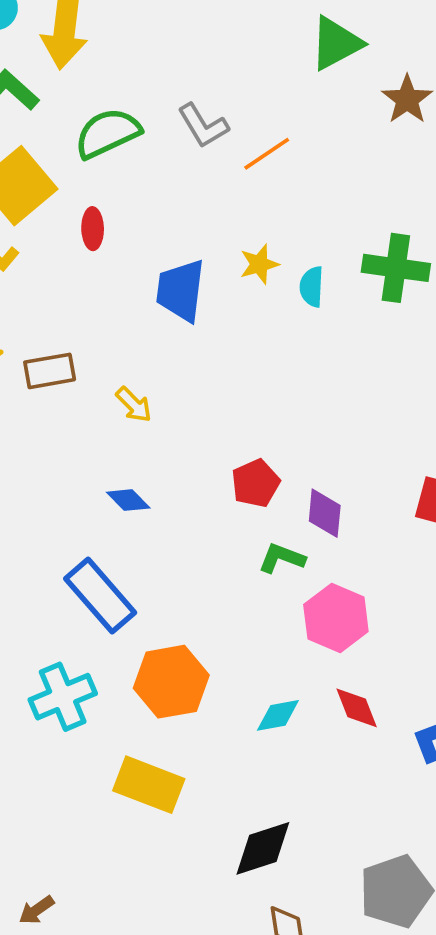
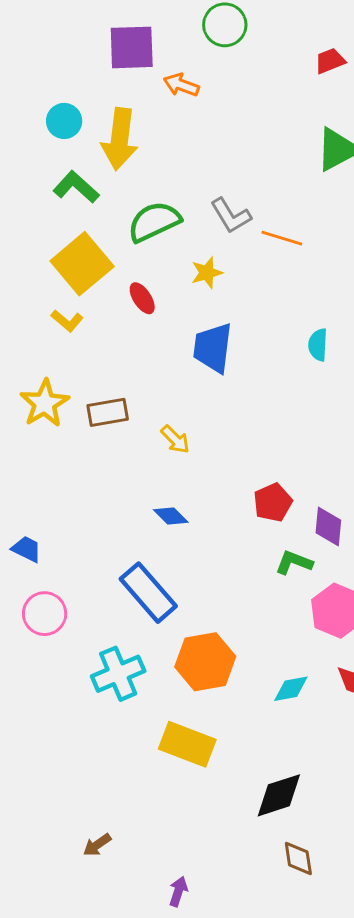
orange line: (267, 154) -> (282, 238), turned 51
red ellipse: (93, 229) -> (142, 298), turned -32
yellow star: (259, 264) -> (207, 273), moved

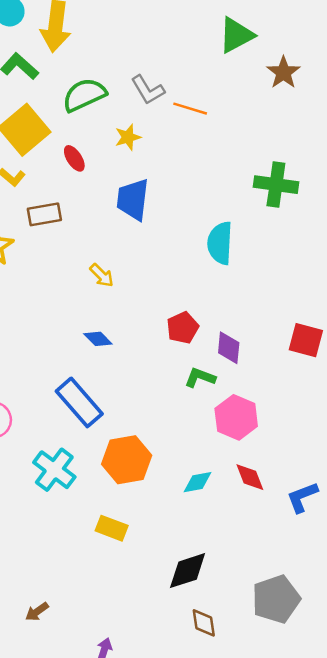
cyan semicircle: (318, 345) -> (220, 243), moved, size x1.6
brown rectangle: (108, 412) -> (44, 214), moved
cyan cross: (118, 674) -> (54, 470), turned -30
yellow rectangle: (187, 744) -> (112, 528), size x0.7

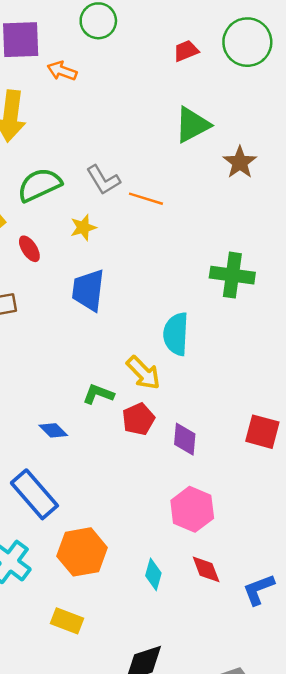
yellow arrow: (102, 275) -> (143, 373), moved, size x1.4
green L-shape: (200, 378) -> (98, 394), moved
cyan diamond: (198, 482) -> (153, 574), turned -64

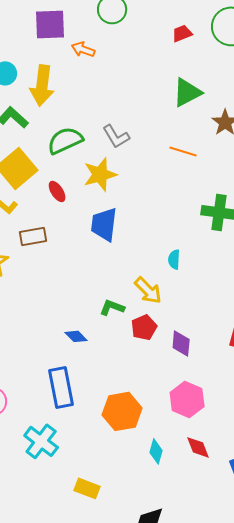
orange line: (146, 199) -> (183, 151), moved
yellow star: (83, 227) -> (100, 174), size x1.6
cyan semicircle: (176, 334) -> (174, 259), size x0.6
blue rectangle: (34, 494) -> (61, 387), turned 30
orange hexagon: (82, 552) -> (122, 411), moved

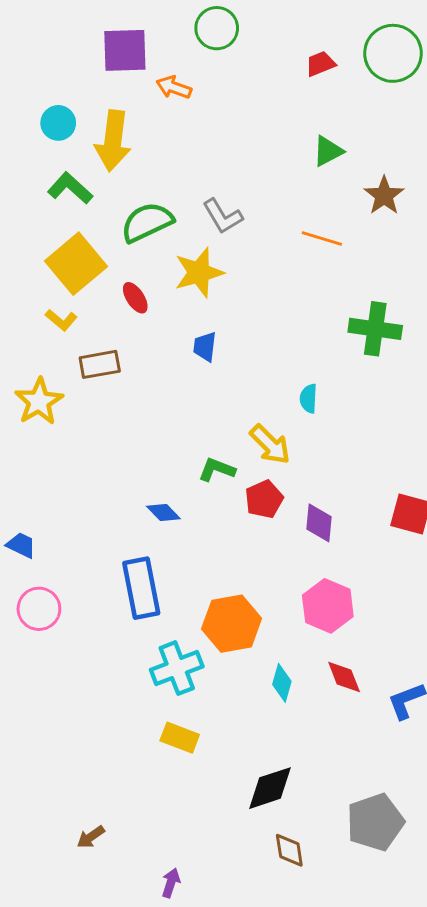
green triangle: (187, 92) -> (328, 151), size x0.7
blue trapezoid: (104, 224) -> (205, 347), size x0.6
cyan cross: (41, 441) -> (177, 668), moved, turned 32

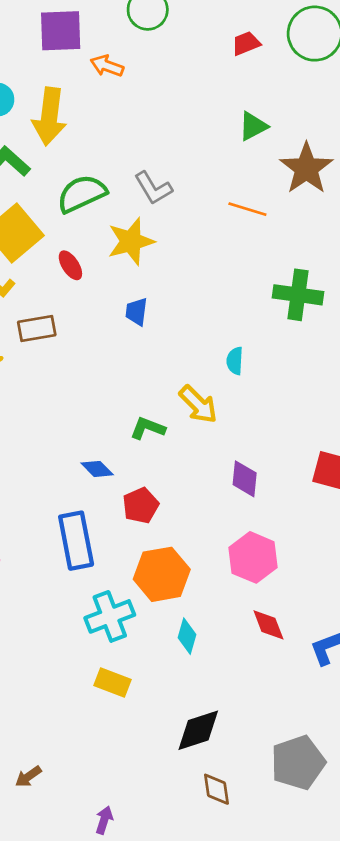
brown star: (384, 196) -> (306, 168), size x1.4
red pentagon: (264, 499) -> (141, 505), moved
cyan diamond: (282, 683) -> (187, 636), moved

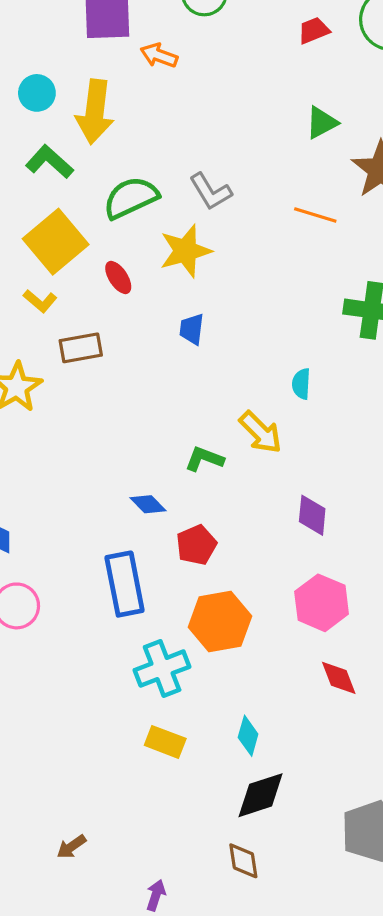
cyan diamond: (187, 636) -> (248, 736), moved
brown diamond: (217, 789) -> (243, 861), moved

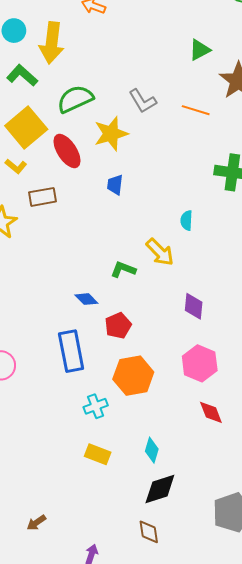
gray L-shape: (211, 191) -> (143, 101), moved
red ellipse: (118, 277) -> (67, 151), size x1.6
cyan cross: (162, 668) -> (96, 406), size x0.7

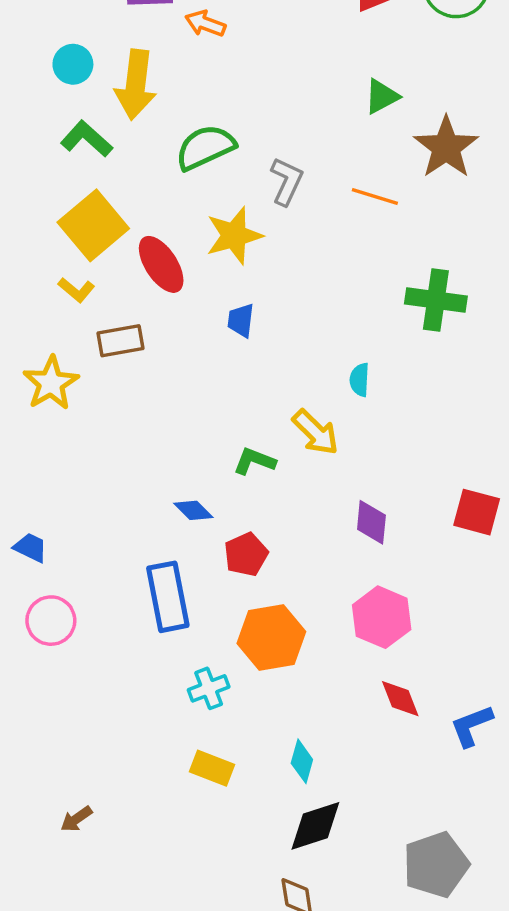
green semicircle: (75, 99) -> (205, 147), moved
gray L-shape: (143, 101) -> (287, 181), turned -124
brown arrow: (36, 523) -> (76, 819), moved

